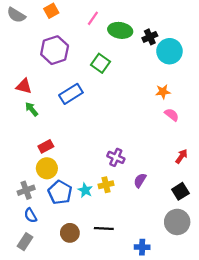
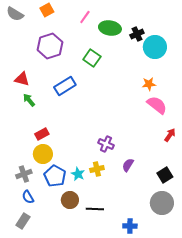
pink semicircle: (172, 115) -> (157, 105), size x1.5
red arrow: (182, 156) -> (170, 135), moved
brown circle: (70, 233) -> (70, 200), moved

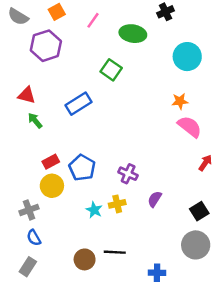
pink line: (85, 17) -> (93, 20), moved
black cross: (137, 34) -> (165, 12), moved
purple hexagon: (50, 46) -> (46, 46), moved
blue pentagon: (55, 176) -> (82, 168), moved
brown circle: (70, 200) -> (85, 259), moved

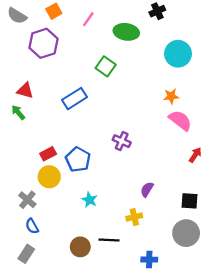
green arrow: (35, 121) -> (18, 112), moved
purple cross: (128, 174) -> (122, 141), moved
yellow cross: (117, 204) -> (134, 217), moved
gray cross: (29, 210) -> (27, 200), turned -30
black square: (199, 211) -> (190, 201), turned 36

